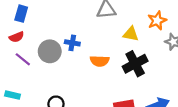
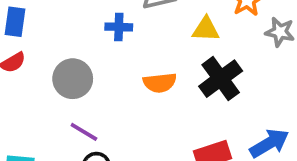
blue cross: (72, 43) -> (119, 27), moved
purple line: (23, 59) -> (84, 132), moved

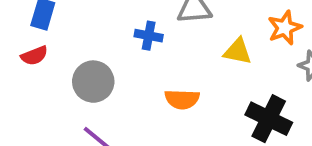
black cross: (221, 79) -> (269, 119), moved, turned -36

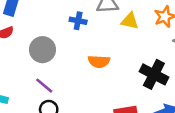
yellow triangle: (238, 51) -> (130, 21), moved

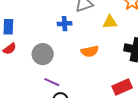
yellow triangle: (130, 21) -> (110, 22), moved

